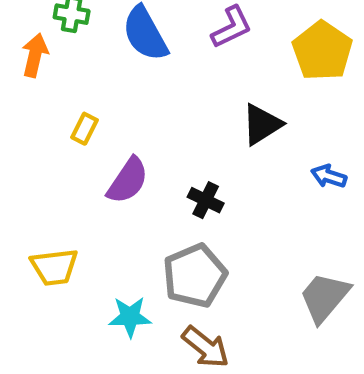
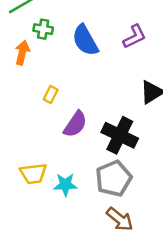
black cross: (206, 200) -> (120, 135), size x1.8
cyan star: (130, 317) -> (65, 185), moved

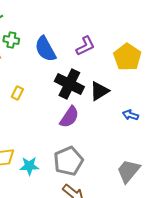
purple semicircle: (75, 124) -> (69, 117), moved
black cross: (120, 135) -> (69, 84), moved

